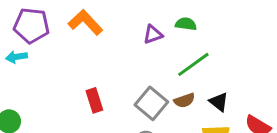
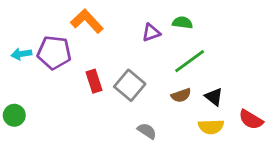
purple pentagon: (31, 25) -> (54, 53), moved
red rectangle: (94, 100) -> (94, 81), moved
gray square: (151, 103) -> (130, 85), moved

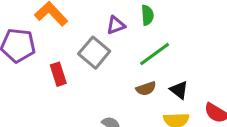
green semicircle: (182, 23) -> (147, 15), turned 78
gray square: (130, 85) -> (94, 53), moved

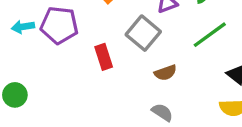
brown semicircle: (146, 89) -> (165, 73), moved

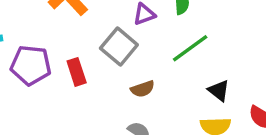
purple pentagon: (59, 25) -> (31, 65), moved

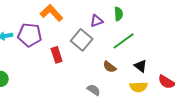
purple pentagon: (31, 65) -> (30, 35), moved
brown semicircle: (143, 89) -> (110, 67), moved, turned 56

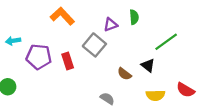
purple pentagon: (30, 35) -> (39, 57), moved
green line: (124, 41) -> (166, 42), moved
black triangle: (141, 66) -> (148, 65), moved

